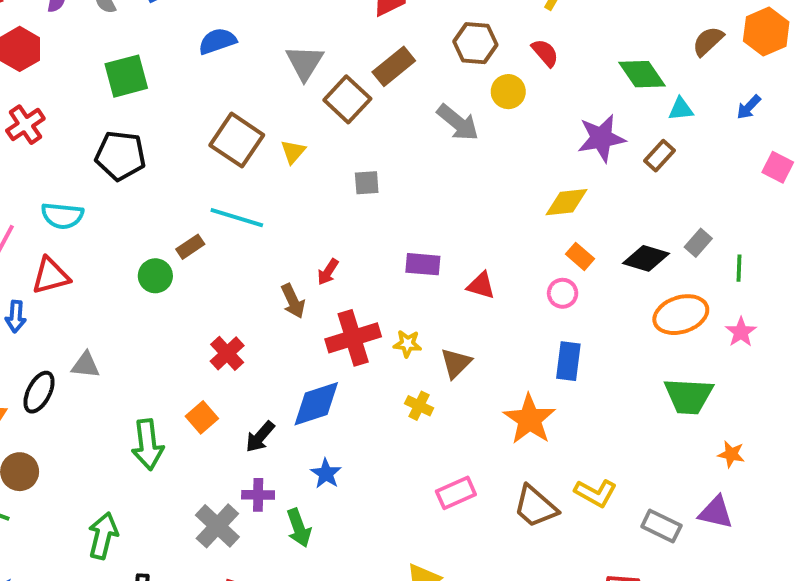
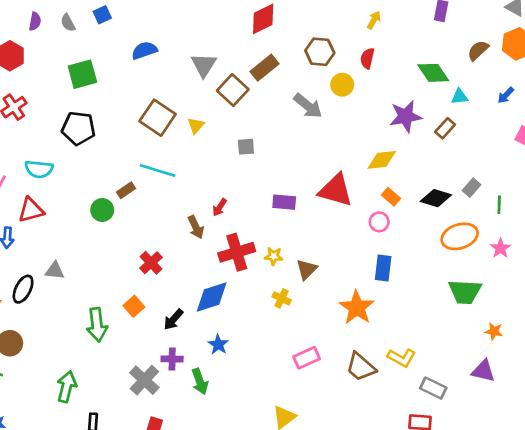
red semicircle: (545, 53) -> (367, 58), turned -126
red triangle: (481, 285) -> (336, 190), moved, size x1.8
gray rectangle: (661, 526) -> (433, 388), moved

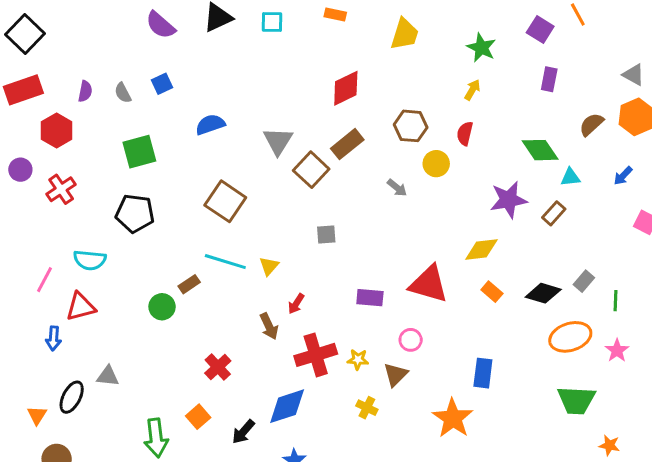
gray arrow: (308, 106) -> (397, 188), size x0.6
yellow triangle: (196, 126) -> (269, 266), moved
pink circle: (379, 222) -> (411, 340), moved

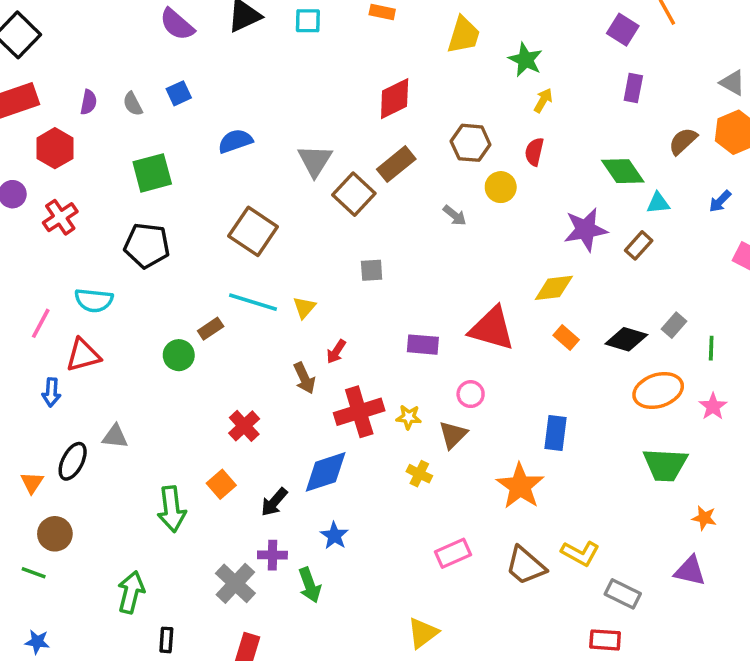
green star: (481, 48) -> (525, 60), moved

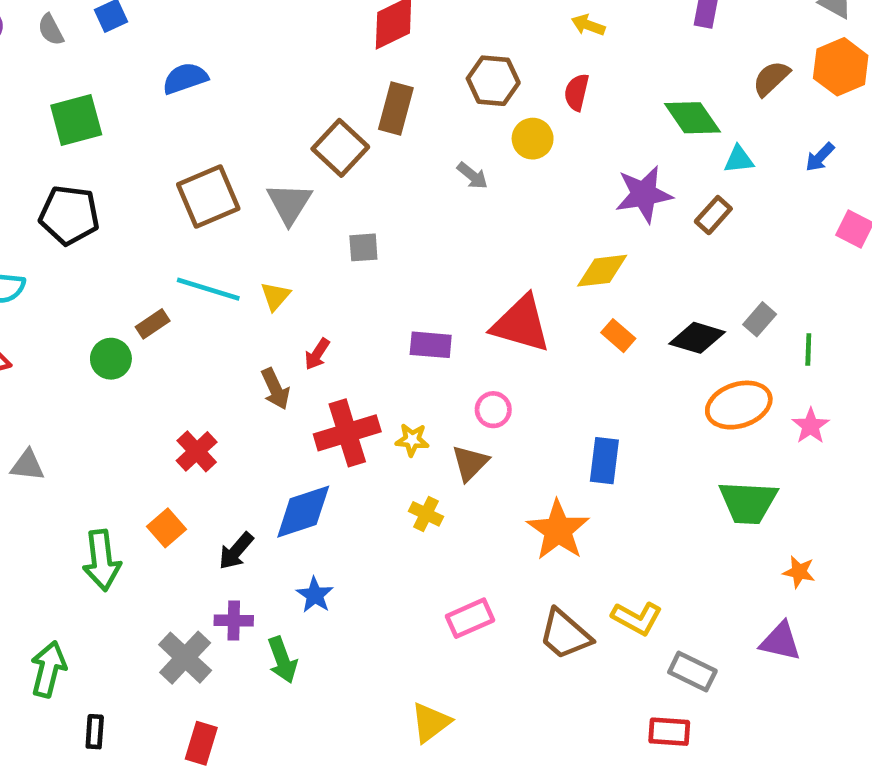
yellow arrow: (543, 100) -> (588, 25), turned -100
gray triangle: (315, 161) -> (289, 203), moved
brown rectangle: (396, 164) -> (396, 108), turned -36
brown square: (253, 231) -> (208, 197), turned 33

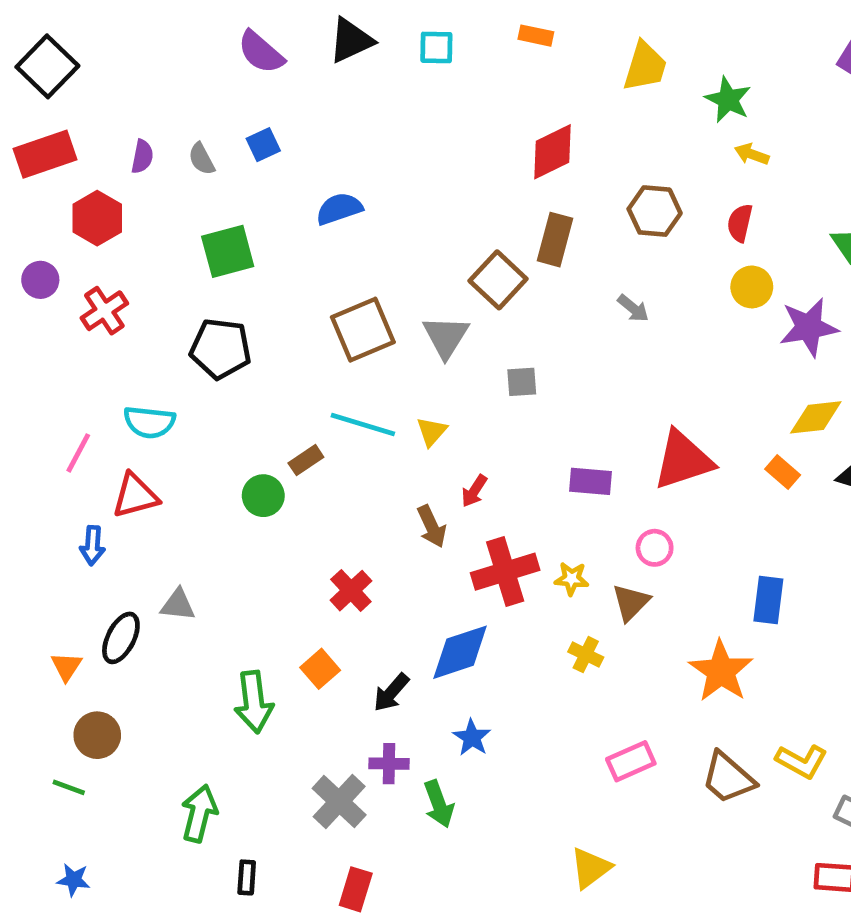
yellow circle: (533, 139) -> (752, 287), moved
yellow diamond: (602, 271) -> (816, 417), moved
red triangle: (521, 324) -> (683, 460), turned -34

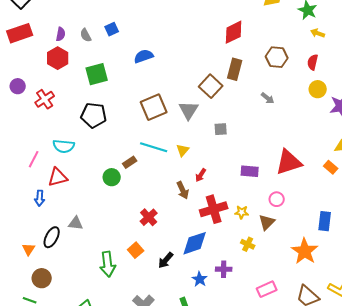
red hexagon: (97, 218) -> (58, 58), moved
purple cross: (389, 764) -> (224, 269), moved

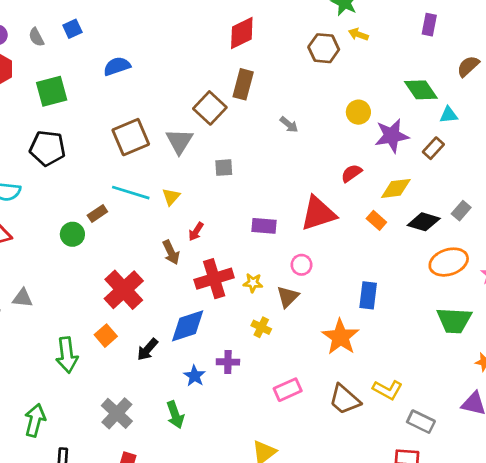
brown hexagon: (277, 57) -> (324, 48), moved
red semicircle: (313, 62) -> (351, 173), moved, turned 42
red cross: (149, 217) -> (124, 290), size x1.6

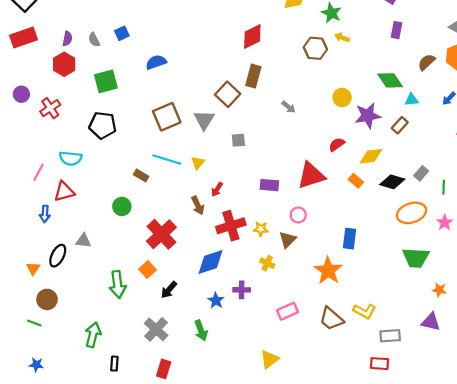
brown rectangle: (97, 213) -> (141, 175), turned 64
green circle: (72, 234) -> (122, 206), moved
black arrow: (147, 349) -> (169, 290), moved
gray rectangle: (421, 422) -> (390, 336), turned -30

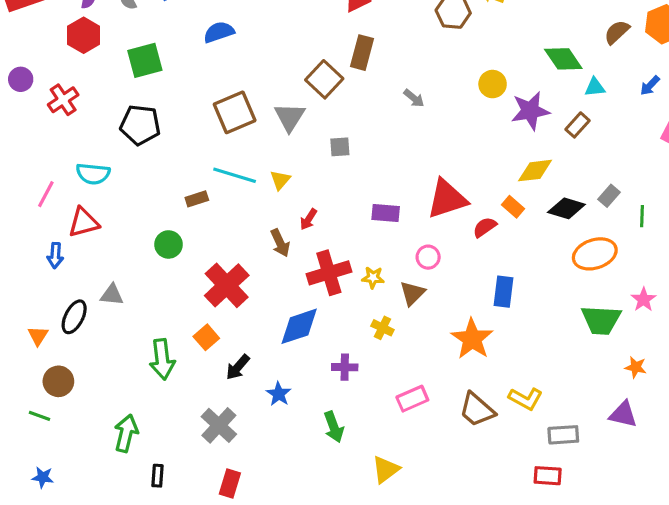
red semicircle: (337, 144) -> (485, 227), moved
brown rectangle: (141, 175) -> (197, 199), turned -48
pink star: (445, 222) -> (644, 300), moved
blue star: (216, 301) -> (279, 394), moved
green arrow: (201, 330) -> (334, 427), moved

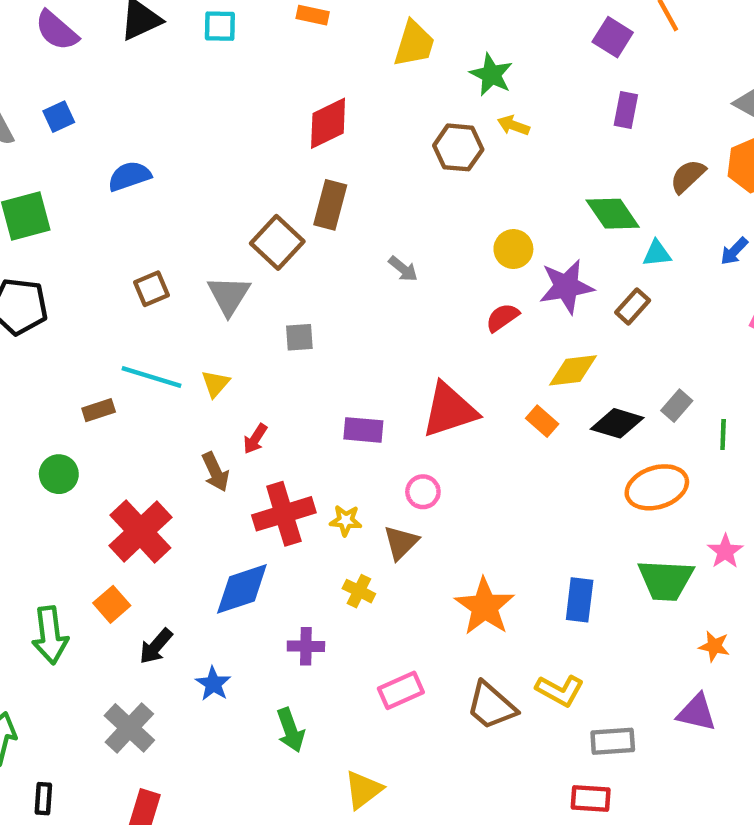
brown square: (235, 112) -> (151, 289), size x0.6
red semicircle: (485, 227) -> (502, 317), moved
blue rectangle: (504, 292) -> (580, 600), moved

